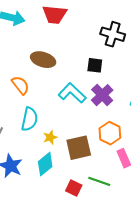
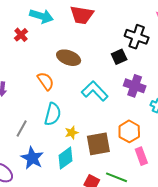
black square: (95, 65) -> (119, 57), moved, turned -35
purple cross: (102, 95) -> (135, 86), moved, turned -30

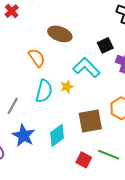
black square: (119, 57) -> (105, 45), moved
yellow star: (72, 133) -> (67, 87), moved

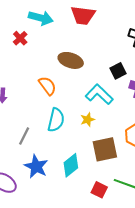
yellow star: (67, 87) -> (87, 120), moved

